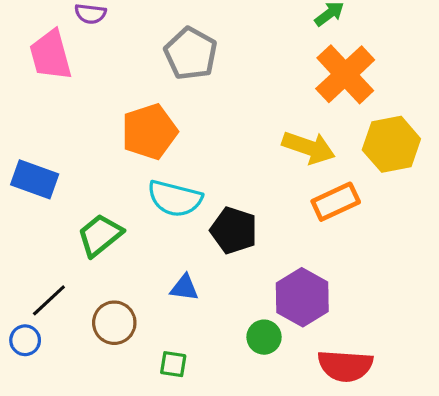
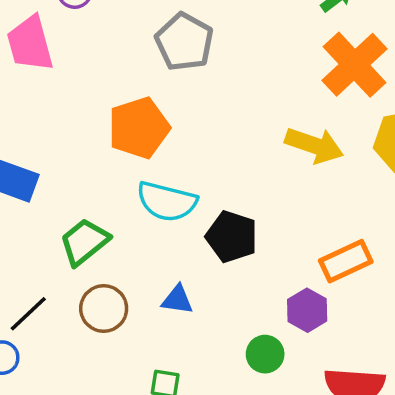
orange rectangle: (336, 202) -> (346, 261), moved
purple hexagon: (302, 297) -> (307, 310), size x0.7
brown circle: (114, 323) -> (104, 308), moved

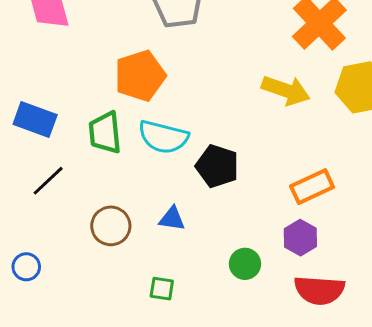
green trapezoid: (84, 242) -> (105, 133), moved, turned -57
purple hexagon: (307, 310) -> (300, 238), moved
black line: (28, 314) -> (48, 181), moved

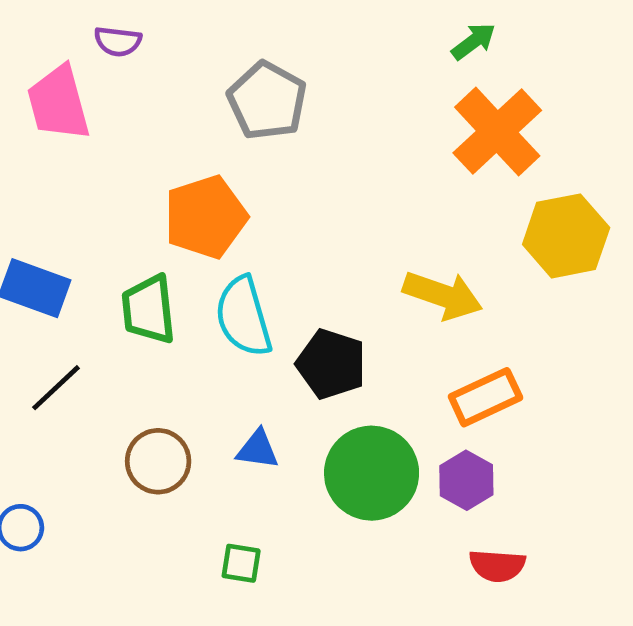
yellow arrow: (286, 90) -> (443, 295), moved
cyan semicircle: (163, 137) -> (243, 317), turned 60
green circle: (245, 264) -> (372, 473), moved, size x1.8
red semicircle: (319, 290) -> (497, 566), size x0.7

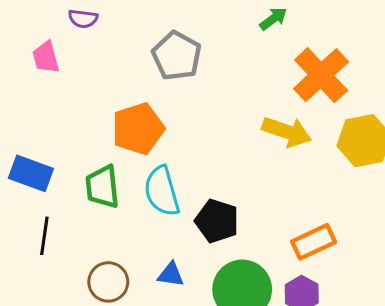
green arrow: (474, 41) -> (273, 19), moved
pink trapezoid: (58, 103) -> (46, 57), size x0.7
yellow arrow: (443, 295) -> (287, 132), moved
black line: (56, 388) -> (44, 236), turned -39

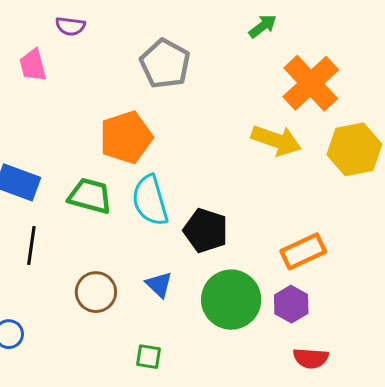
green trapezoid: (102, 187) -> (90, 196), turned 111
blue triangle: (171, 274) -> (159, 285), turned 36

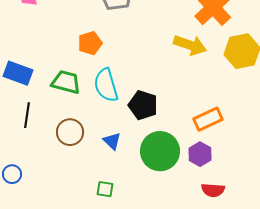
orange pentagon: (126, 137) -> (90, 43), size x0.7
brown circle: (96, 292) -> (70, 132), moved

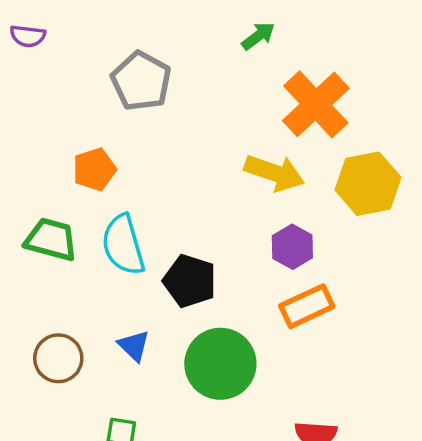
brown circle: (70, 132) -> (58, 358), moved
purple hexagon: (200, 154) -> (292, 247), moved

